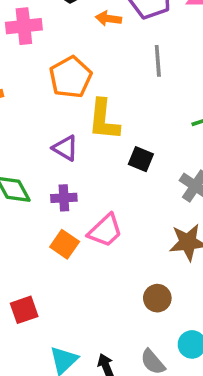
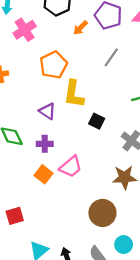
orange arrow: (109, 19) -> (80, 28), turned -56
pink cross: (24, 26) -> (25, 30), turned -30
gray line: (158, 61) -> (111, 57), turned 36
brown circle: (157, 298) -> (102, 213), size x1.5

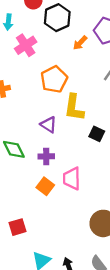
pink trapezoid: (71, 167) -> (72, 179), turned 130

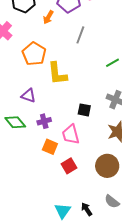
purple triangle: (49, 125) -> (28, 96), moved
black square: (97, 134) -> (84, 110), moved
red square: (18, 227) -> (69, 166), moved

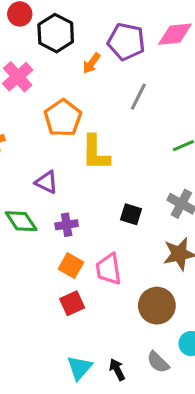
pink trapezoid: (71, 134) -> (109, 269), moved
red square: (69, 166) -> (72, 303), moved

